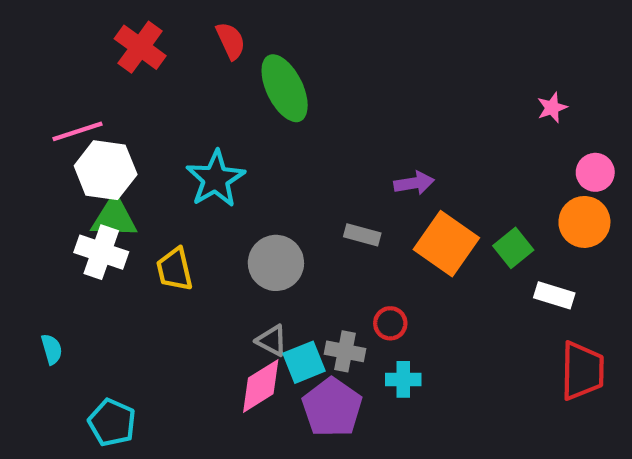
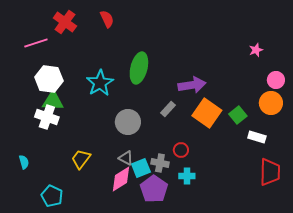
green ellipse: (285, 88) -> (139, 68), moved, turned 40
pink line: (78, 131) -> (36, 43), moved
purple arrow: (414, 183) -> (192, 85), size x1.5
gray rectangle: (362, 235) -> (168, 109), turned -63
yellow trapezoid: (175, 269) -> (81, 159), moved, turned 50

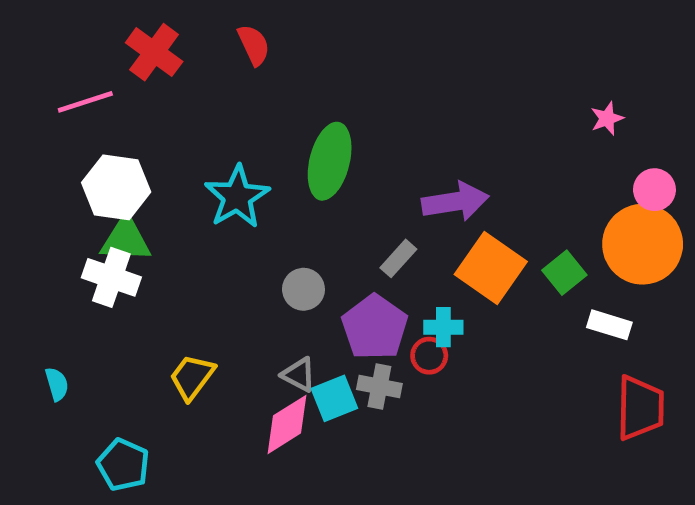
orange circle: (271, 103) -> (643, 244), size x1.4
gray circle: (128, 122) -> (303, 289), size x0.7
cyan cross: (187, 176) -> (443, 327), moved
purple pentagon: (154, 189) -> (375, 327), moved

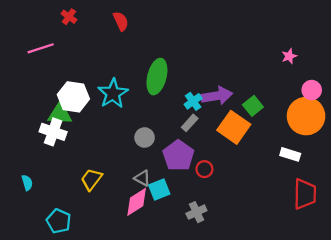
red cross: (154, 52) -> (69, 17), moved, size x0.6
white hexagon: (116, 187) -> (73, 97), moved
green square: (564, 273) -> (253, 106), moved
cyan cross: (443, 327) -> (193, 101), moved, turned -36
gray cross: (379, 386) -> (196, 212), moved, turned -36

